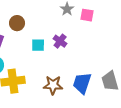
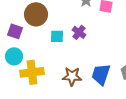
brown circle: (17, 23) -> (36, 14), size x1.5

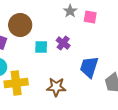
blue trapezoid: (101, 74) -> (89, 67), moved

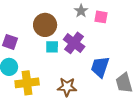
brown circle: (20, 25) -> (45, 25), moved
purple cross: (63, 43) -> (74, 43), size x1.5

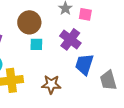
purple cross: (74, 43) -> (70, 39), moved

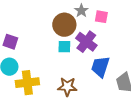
brown circle: (29, 22) -> (64, 25), moved
cyan square: (36, 44) -> (64, 47), moved

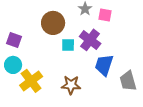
brown circle: (64, 25) -> (53, 23), moved
yellow cross: (27, 83) -> (31, 81), turned -30

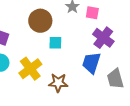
purple cross: (90, 40) -> (103, 38), moved
yellow cross: (31, 81) -> (30, 69), moved

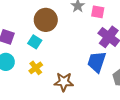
cyan square: (55, 43) -> (35, 42), moved, turned 32
yellow cross: (30, 69) -> (36, 68), size x0.6

